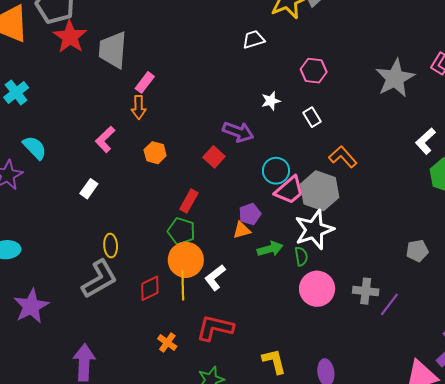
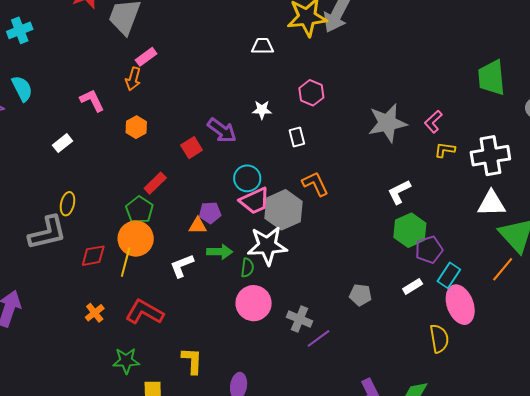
pink L-shape: (105, 139) -> (92, 100), turned 92
white L-shape: (215, 278) -> (182, 266), moved

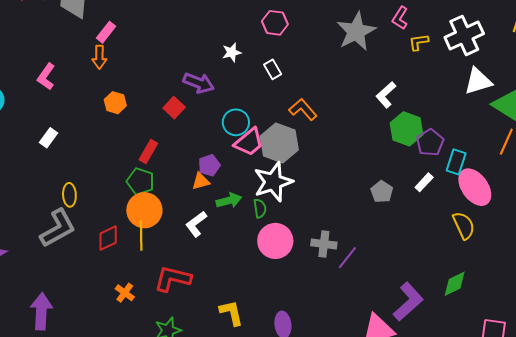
pink L-shape: (92, 100) -> (46, 77), moved, turned -104
gray pentagon: (360, 295) -> (382, 192), moved, turned -30

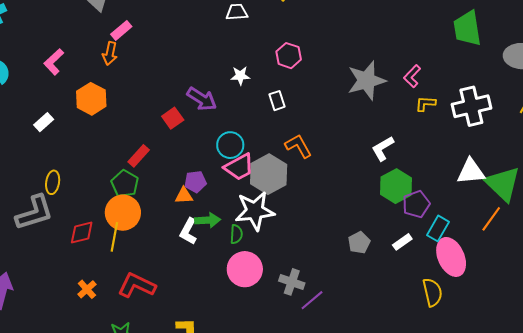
white triangle: (478, 81) -> (471, 172), moved
orange hexagon: (115, 103) -> (91, 99), moved, size x1.4
white L-shape: (196, 224) -> (188, 231), moved, turned -36

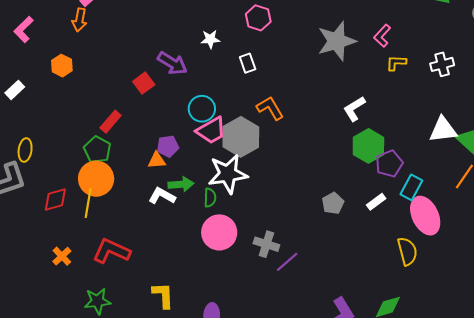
orange hexagon: (91, 99) -> (62, 66), size x0.7
white cross: (471, 106) -> (442, 64), size x0.6
white L-shape: (188, 231) -> (162, 196), turned 92

